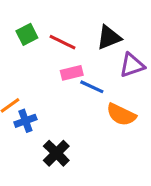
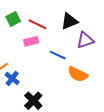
pink rectangle: (72, 73) -> (31, 41), moved
blue cross: (25, 121) -> (12, 78), turned -32

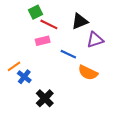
green square: (13, 19) -> (36, 12), moved

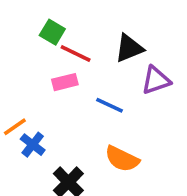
green square: (36, 12) -> (52, 32), turned -32
orange semicircle: (88, 73) -> (122, 159), moved

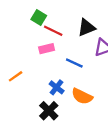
blue cross: (33, 145) -> (57, 87), moved

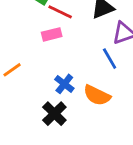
blue line: (74, 63) -> (110, 59), moved, turned 35

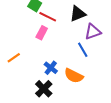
pink rectangle: (52, 34) -> (42, 33), turned -48

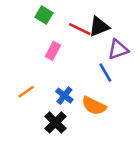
red line: (48, 17) -> (80, 29), moved
orange line: (14, 58) -> (26, 92), moved

